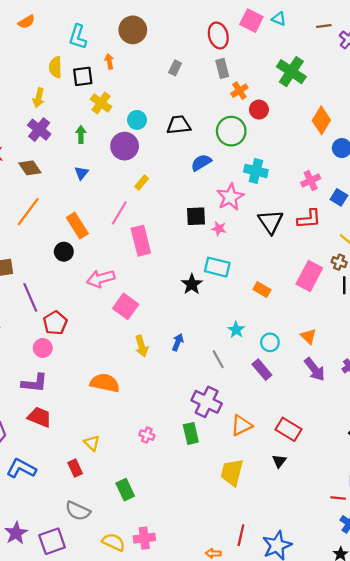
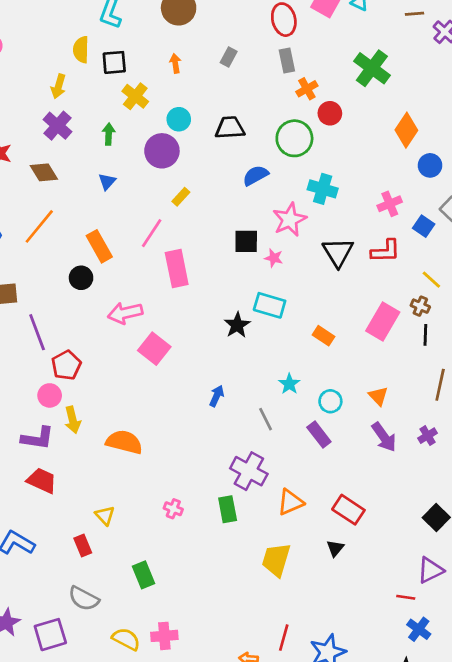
orange arrow: (109, 61) -> (175, 63), moved
yellow arrow: (142, 346) -> (73, 420), moved

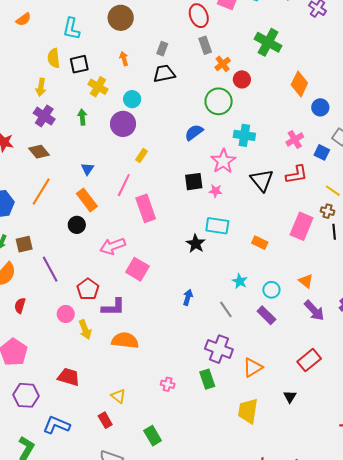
black trapezoid: (230, 128) -> (164, 74), moved
blue triangle: (107, 182) -> (87, 169), moved
red pentagon: (66, 365) -> (88, 289), moved
purple L-shape: (38, 438) -> (113, 307), moved
red rectangle: (348, 510) -> (309, 360), moved, turned -65

